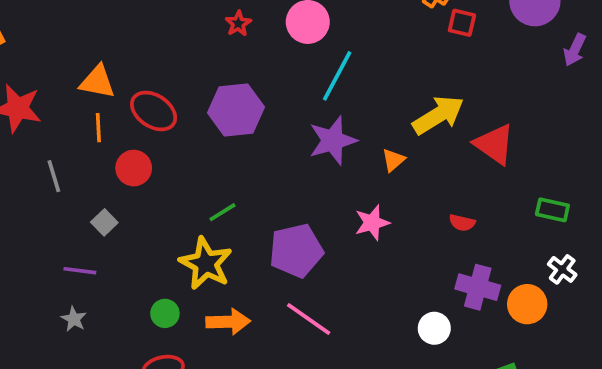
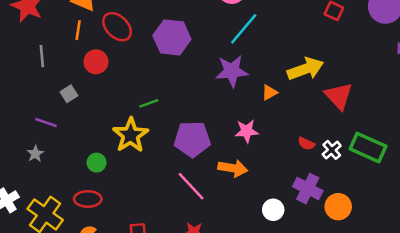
green rectangle: (552, 210) -> (368, 148), size x1.6
white cross: (562, 269) -> (332, 150), moved
orange arrow: (228, 322) -> (233, 168), moved

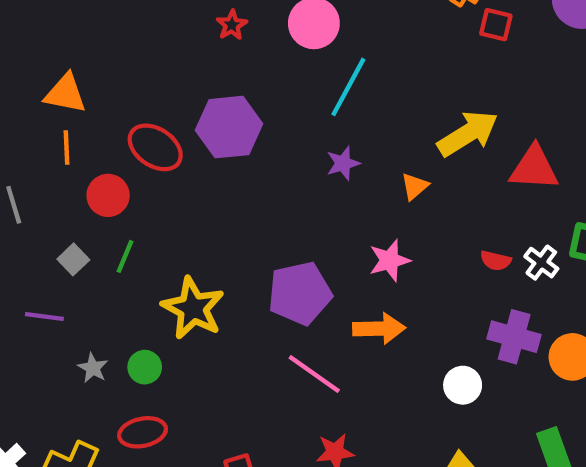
red ellipse: (117, 27) -> (155, 147), moved
purple star: (232, 71) -> (343, 163), size x0.6
red triangle: (339, 96) -> (534, 168), turned -32
green line: (149, 103) -> (125, 256), moved, turned -36
gray star: (35, 154) -> (93, 368), moved

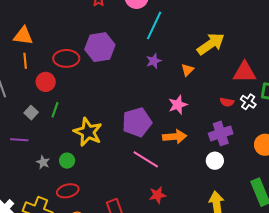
red ellipse: (155, 147) -> (66, 58), turned -30
red triangle: (534, 168) -> (245, 72), moved
purple cross: (514, 337) -> (221, 133), moved, turned -30

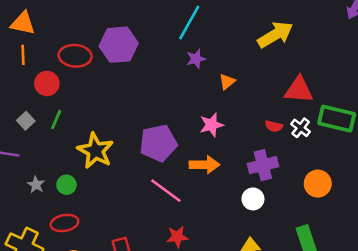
yellow arrow: (211, 44) -> (275, 35), moved
purple star: (154, 61) -> (196, 59), moved

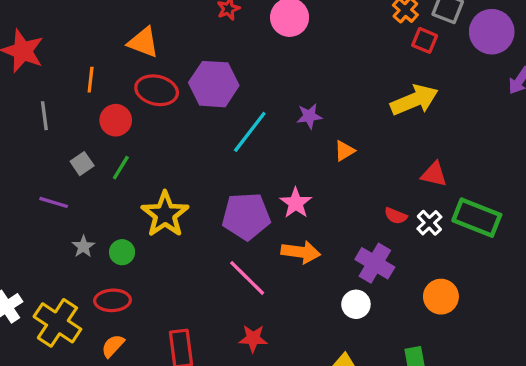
cyan line: (189, 22) -> (250, 132), moved
orange triangle: (23, 23) -> (143, 42), moved
red triangle: (299, 90) -> (434, 174), size x0.7
pink star: (211, 125) -> (296, 203), moved, turned -30
purple cross: (263, 165) -> (375, 263), turned 36

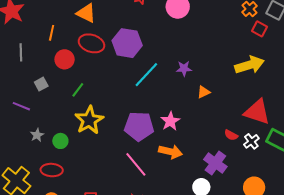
green line: (121, 168) -> (78, 90), moved
red triangle: (434, 174) -> (257, 112), size x1.6

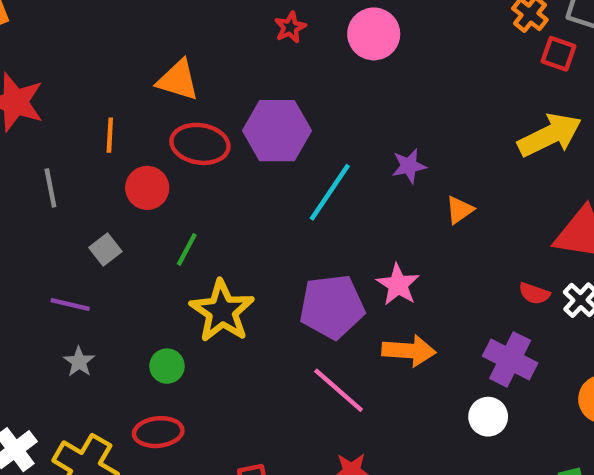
gray star: (37, 135) -> (79, 362), moved

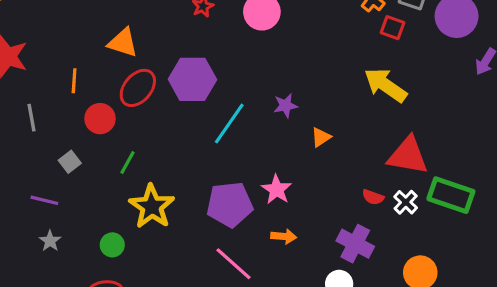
yellow arrow: (550, 135) -> (385, 85), turned -120
red ellipse: (200, 144) -> (138, 88), turned -60
orange arrow: (409, 351) -> (284, 236), size x0.7

